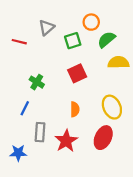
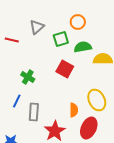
green semicircle: (106, 40) -> (83, 47), moved, turned 30
red square: (77, 73) -> (65, 69), turned -36
orange semicircle: (75, 109) -> (74, 110), moved
gray rectangle: (40, 132) -> (34, 112), moved

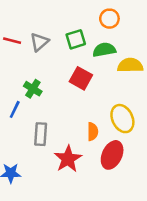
orange circle: (78, 22) -> (109, 19), moved
gray triangle: (37, 27) -> (39, 42), moved
blue line: (17, 101) -> (15, 109), moved

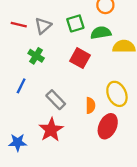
green cross: (33, 89) -> (36, 56), moved
gray rectangle: (41, 134) -> (56, 100), moved, turned -48
red star: (68, 159) -> (51, 130), moved

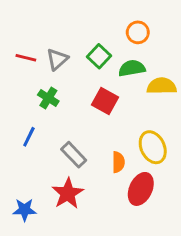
green square: (75, 23) -> (99, 56), turned -30

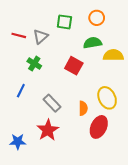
green square: (99, 56) -> (64, 22), moved, turned -35

